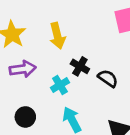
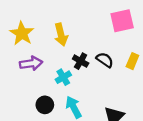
black semicircle: (108, 78) -> (105, 60), moved
black circle: (25, 117) -> (45, 105), moved

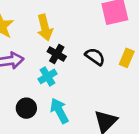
black cross: (81, 61) -> (57, 54), moved

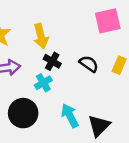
black circle: (26, 108) -> (23, 113), size x1.5
cyan arrow: (59, 111) -> (70, 116), moved

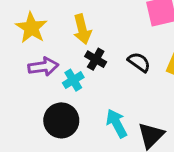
cyan cross: (43, 83) -> (73, 80), moved

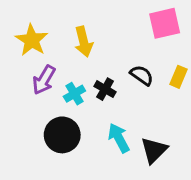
black cross: (96, 59) -> (105, 89), moved
purple arrow: (43, 67) -> (44, 80), turned 128

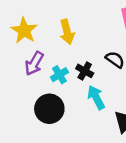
cyan arrow: (119, 138) -> (96, 97), moved

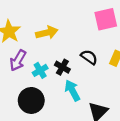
yellow arrow: (67, 32) -> (47, 33), turned -90

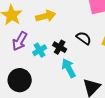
black circle: (31, 100) -> (20, 80), moved

